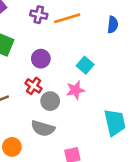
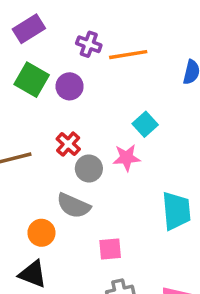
purple circle: (41, 59) -> (70, 86), moved
orange circle: (12, 147) -> (41, 233), moved

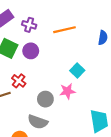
purple cross: (89, 44) -> (29, 25), moved
red cross: (68, 144) -> (19, 81), moved

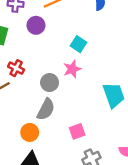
purple circle: (31, 51) -> (36, 25), moved
gray semicircle: (38, 122) -> (46, 109), turned -72

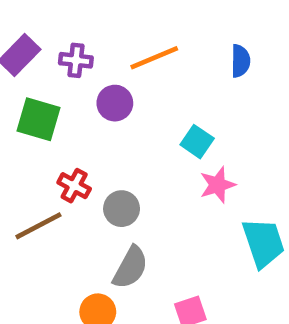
pink star: (72, 69) -> (218, 185), moved
gray circle: (50, 83) -> (122, 209), moved

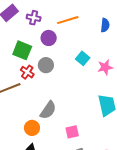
green square: (39, 119) -> (22, 50), moved
pink star: (218, 185) -> (105, 67), moved
gray circle: (122, 209) -> (46, 65), moved

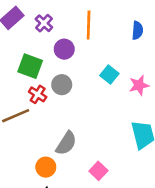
purple cross: (34, 18) -> (44, 23), turned 32
orange line: (68, 20) -> (89, 25), turned -70
pink square: (72, 132) -> (98, 171), turned -32

